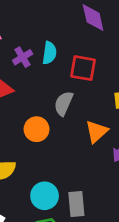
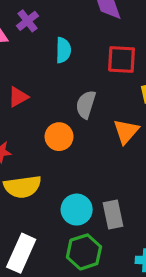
purple cross: (23, 57) -> (28, 21), moved
red square: (83, 68) -> (122, 59), moved

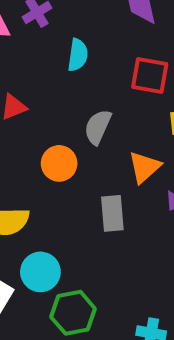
cyan circle: (77, 210) -> (40, 272), moved
gray rectangle: (113, 215) -> (112, 213), moved

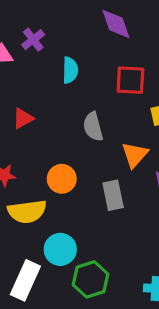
gray semicircle: (98, 127) -> (93, 127), turned -32
orange circle: (59, 163) -> (62, 179), moved

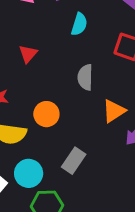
red triangle: (23, 118) -> (28, 54), turned -36
gray rectangle: (113, 195) -> (74, 161), moved, turned 30

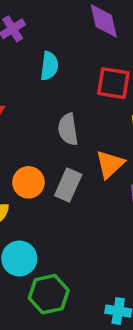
gray rectangle: (74, 161) -> (68, 185), moved

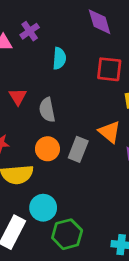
gray semicircle: (68, 129) -> (47, 110), moved
orange triangle: (110, 164) -> (109, 132), turned -35

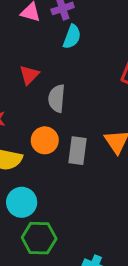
cyan semicircle: (59, 58) -> (72, 37), moved
gray rectangle: (78, 149) -> (78, 151), turned -30

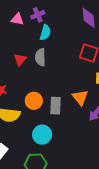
gray semicircle: (57, 98) -> (40, 57), moved
cyan circle: (22, 202) -> (42, 135), moved

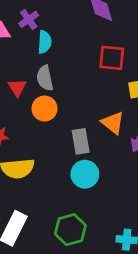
orange circle: (34, 101) -> (45, 109), moved
cyan circle: (42, 135) -> (85, 174), moved

